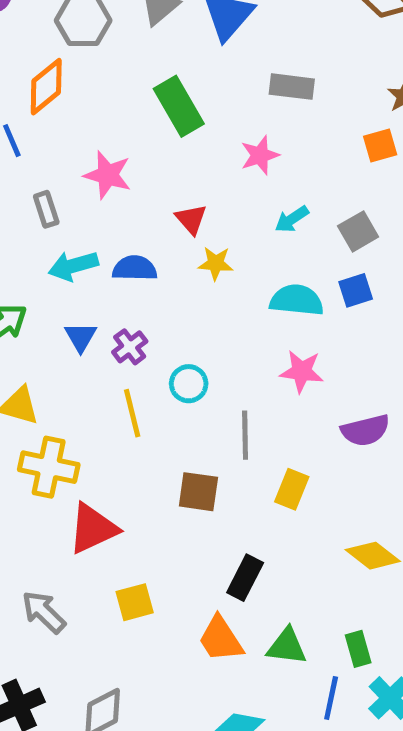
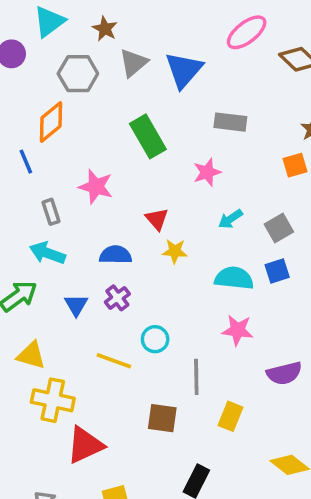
cyan arrow: (73, 266) -> (47, 253), moved, turned 36
purple cross: (130, 347) -> (117, 298), moved
yellow line: (132, 413) -> (114, 361), turned -56

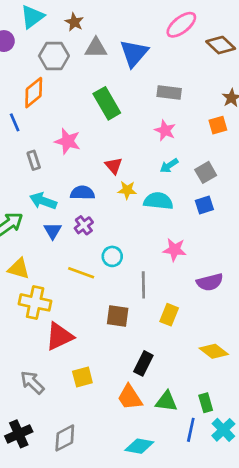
gray triangle: (134, 63) -> (96, 48), turned 40
pink star: (207, 172) -> (165, 130), moved, turned -30
cyan arrow: (47, 253) -> (43, 201), moved
cyan semicircle: (234, 278) -> (158, 201), moved

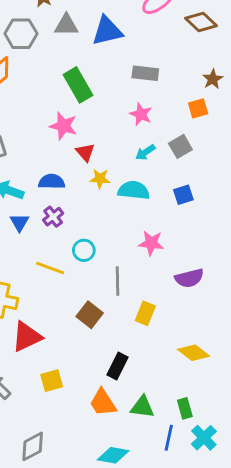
blue triangle: (134, 53) -> (107, 31), turned 36
pink star: (68, 141) -> (63, 126), moved
gray square: (206, 172) -> (180, 146), moved
brown square: (118, 316) -> (90, 315), turned 30

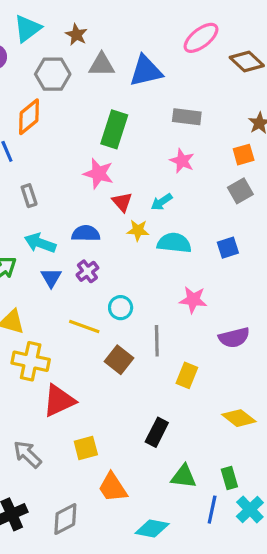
green rectangle: (78, 85) -> (114, 129), turned 48
gray square: (180, 146) -> (240, 191), moved
cyan arrow: (145, 152) -> (162, 202), moved
brown square: (90, 315) -> (119, 360), moved
orange trapezoid: (103, 403) -> (113, 487), moved

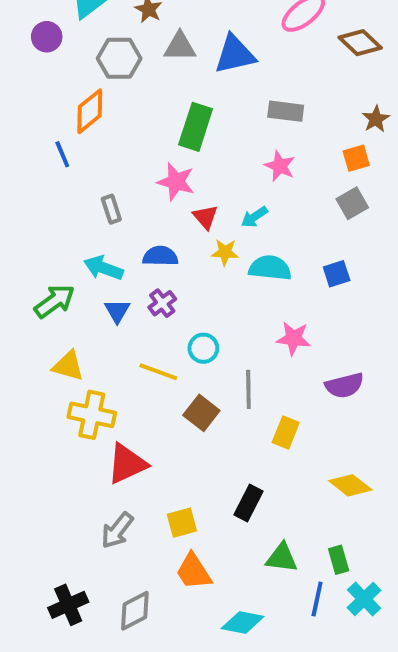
gray rectangle: (29, 196) -> (111, 209), moved
yellow square: (86, 448) -> (182, 523), moved
gray arrow: (27, 454) -> (117, 530), moved, turned -96

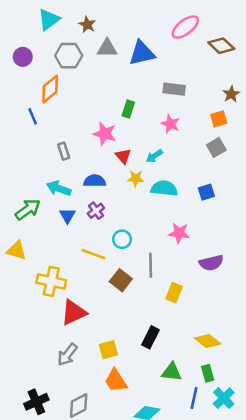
purple circle: (47, 37) -> (23, 57), moved
green rectangle: (196, 127) -> (128, 109), moved, size x0.6
yellow triangle: (68, 366) -> (17, 250), moved
yellow diamond: (350, 485) -> (208, 341), moved

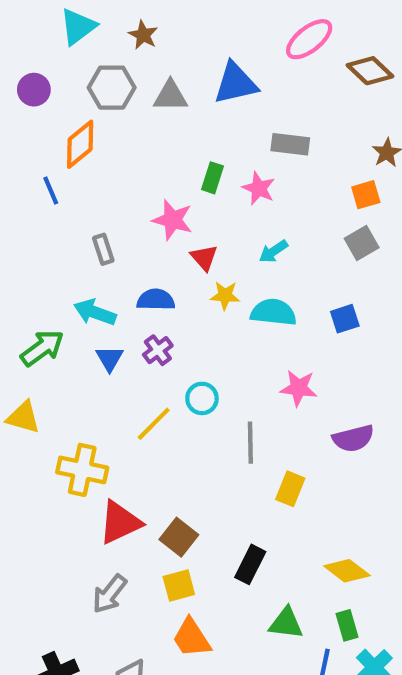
gray triangle: (107, 48) -> (170, 96), moved
pink star: (170, 124) -> (259, 188), moved
cyan arrow: (154, 156) -> (273, 251), moved
yellow line: (93, 254) -> (154, 424), turned -65
brown square: (121, 280) -> (179, 537), moved

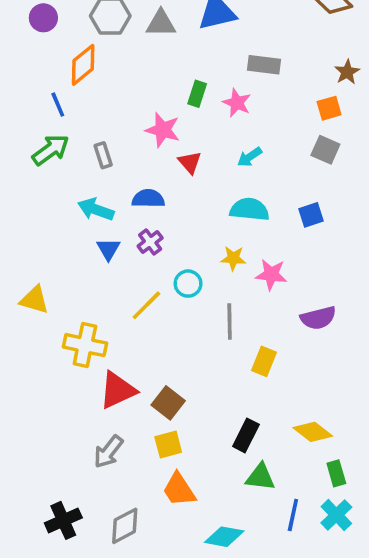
gray square: (362, 243) -> (325, 150), turned -36
yellow star: (225, 296) -> (233, 258), moved
green arrow: (42, 348) -> (51, 150), moved
black rectangle: (250, 564) -> (246, 435), moved
green rectangle: (347, 625) -> (336, 473), moved

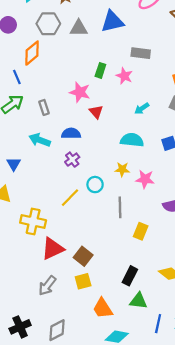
cyan arrow: (249, 157) -> (142, 108), moved
blue triangle: (108, 249) -> (14, 164), moved
orange trapezoid: (179, 490) -> (103, 308), moved

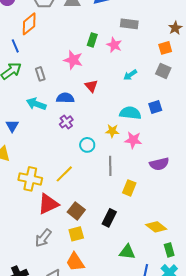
red triangle: (96, 112) -> (91, 86), moved
cyan semicircle: (132, 140) -> (130, 113), moved
yellow line: (70, 198) -> (64, 174), moved
black rectangle: (130, 276) -> (109, 218), moved
orange trapezoid: (103, 308) -> (75, 262), moved

